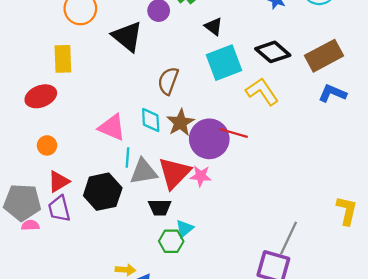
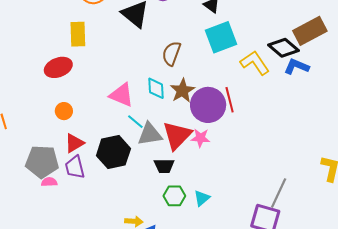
black diamond: (273, 52) -> (283, 48), moved
blue L-shape: (332, 93) -> (297, 66), moved
red line: (234, 133) -> (230, 100), turned 60
cyan line: (127, 157) -> (135, 122), turned -54
cyan triangle: (185, 229) -> (202, 198), moved

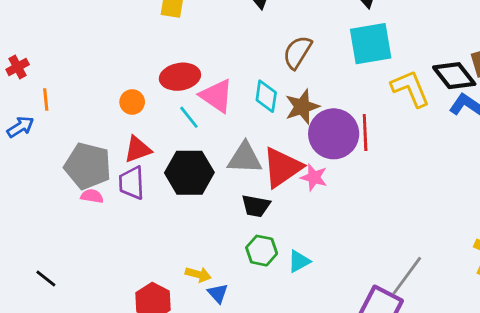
red ellipse: (58, 67) -> (180, 77), moved
cyan line: (135, 122) -> (189, 117), moved

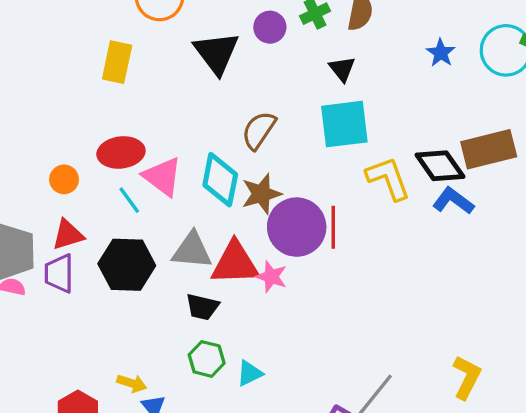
cyan diamond: (266, 96) -> (220, 180), size x1.4
red triangle: (282, 167) -> (235, 263), turned 30

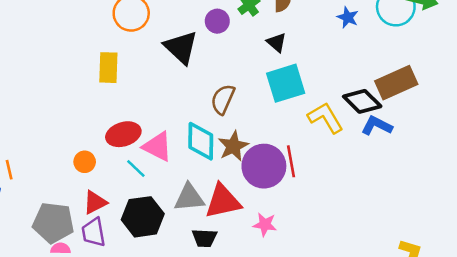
pink star: (271, 277) -> (265, 225), moved

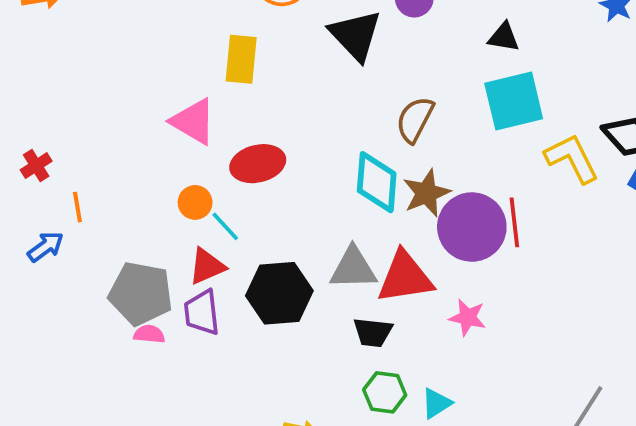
black triangle: (277, 42) -> (504, 37), turned -35
pink triangle: (157, 147) -> (193, 121), moved
cyan line: (136, 169) -> (225, 226), moved

